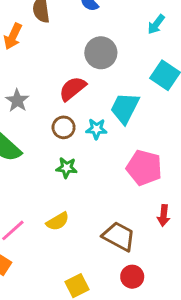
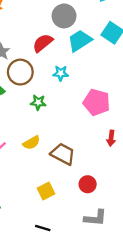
cyan trapezoid: (125, 108) -> (80, 41), moved, turned 30
brown circle: (64, 127) -> (20, 72), moved, size x1.5
brown trapezoid: (119, 236) -> (63, 154), moved

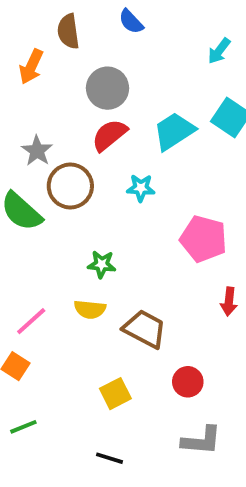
gray circle: (64, 16) -> (108, 88), moved
green star: (38, 102) -> (102, 264), moved
yellow semicircle: (31, 143) -> (90, 309), turned 36

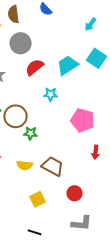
gray circle: (108, 88) -> (21, 43), moved
brown circle: (70, 186) -> (16, 116), moved
yellow semicircle: (90, 309) -> (25, 165), moved

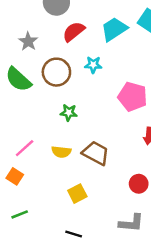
brown circle: (16, 116) -> (56, 72), moved
red circle: (75, 193) -> (139, 184), moved

